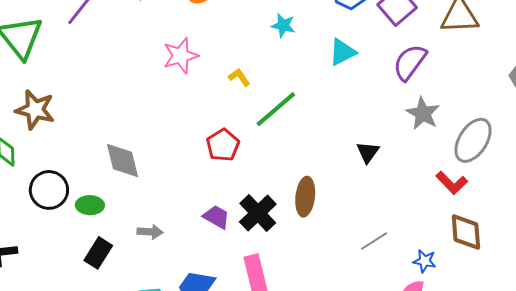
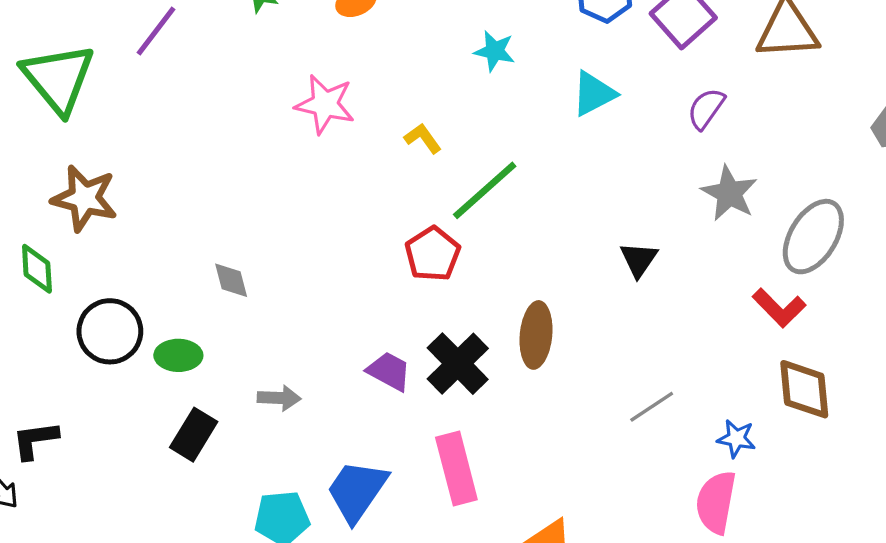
pink star: (181, 56) -> (325, 104), turned 30
purple semicircle: (410, 62) -> (706, 109), size x0.7
red pentagon: (223, 145) -> (433, 254), moved
gray diamond: (122, 161) -> (231, 280), size x0.6

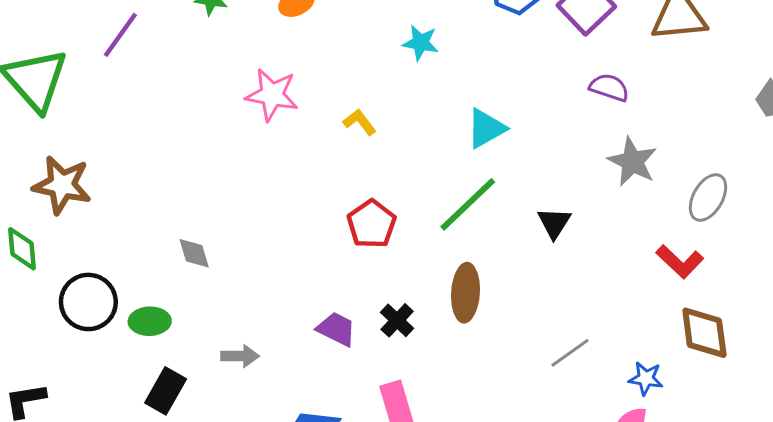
cyan triangle: (594, 94) -> (486, 128), moved
purple semicircle: (706, 109) -> (609, 87), turned 75
green line: (485, 190) -> (468, 204), moved
gray ellipse: (813, 237) -> (708, 197), size x0.7
black cross: (458, 364) -> (397, 320), size x0.6

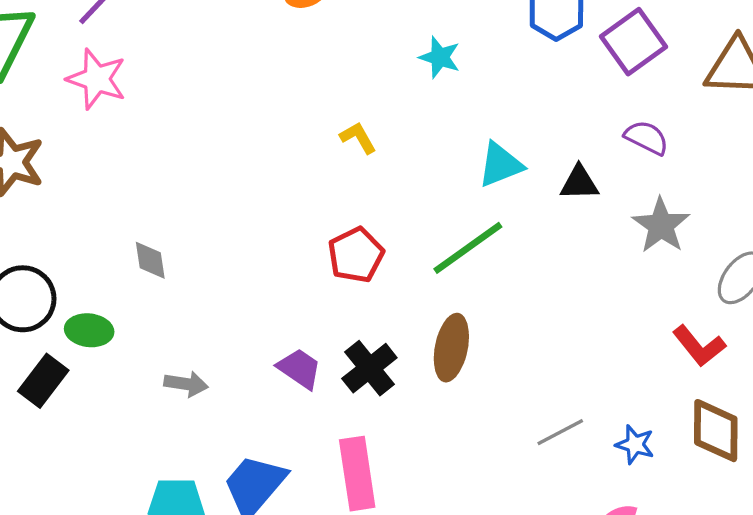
pink star: (272, 95) -> (97, 79), moved
black triangle: (554, 223) -> (579, 183), moved, turned 48
black cross: (397, 320) -> (369, 368), size x1.4
blue star: (646, 378) -> (635, 445), moved
black rectangle: (166, 391) -> (43, 381), moved

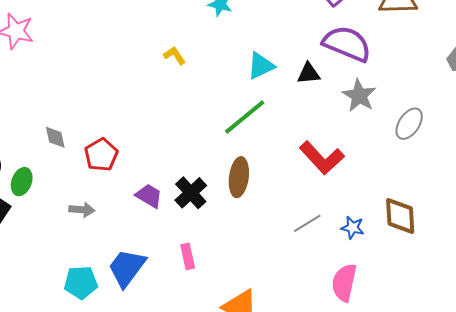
purple semicircle: (647, 138) -> (347, 44), size x1.8
red pentagon: (356, 255) -> (101, 155), moved
green ellipse: (89, 330) -> (22, 182), turned -72
red L-shape: (699, 346) -> (322, 158), moved, size x1.4
pink rectangle: (357, 474) -> (188, 256), size x0.6

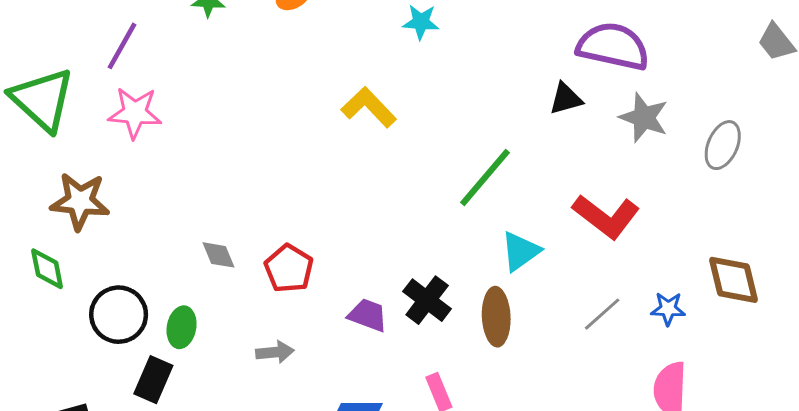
yellow L-shape: (175, 56) -> (369, 107), size x1.6
cyan triangle: (261, 66) -> (520, 251), moved
brown ellipse: (239, 177) -> (496, 317), moved

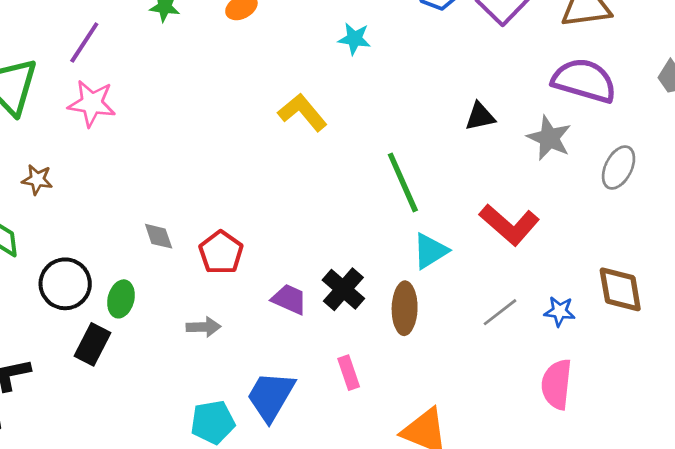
purple semicircle: (613, 46) -> (584, 81), moved
green line: (485, 177) -> (403, 182), turned -68
brown star: (80, 201) -> (37, 180), size x0.6

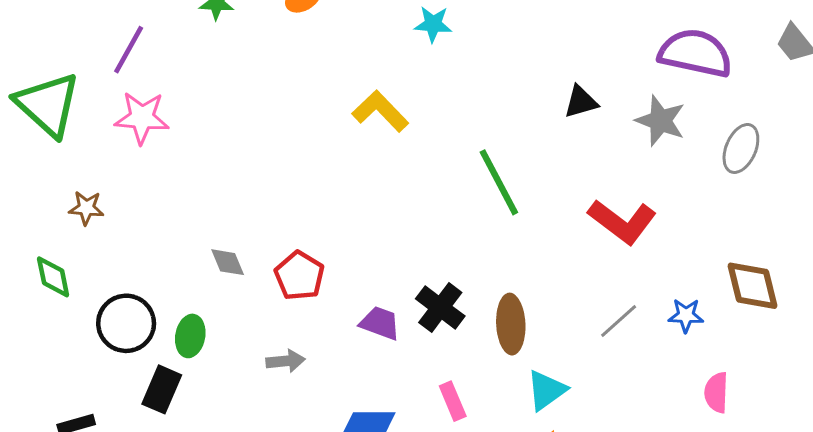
cyan triangle: (430, 251) -> (546, 390), moved
pink semicircle: (557, 384) -> (716, 392), moved, size x0.7

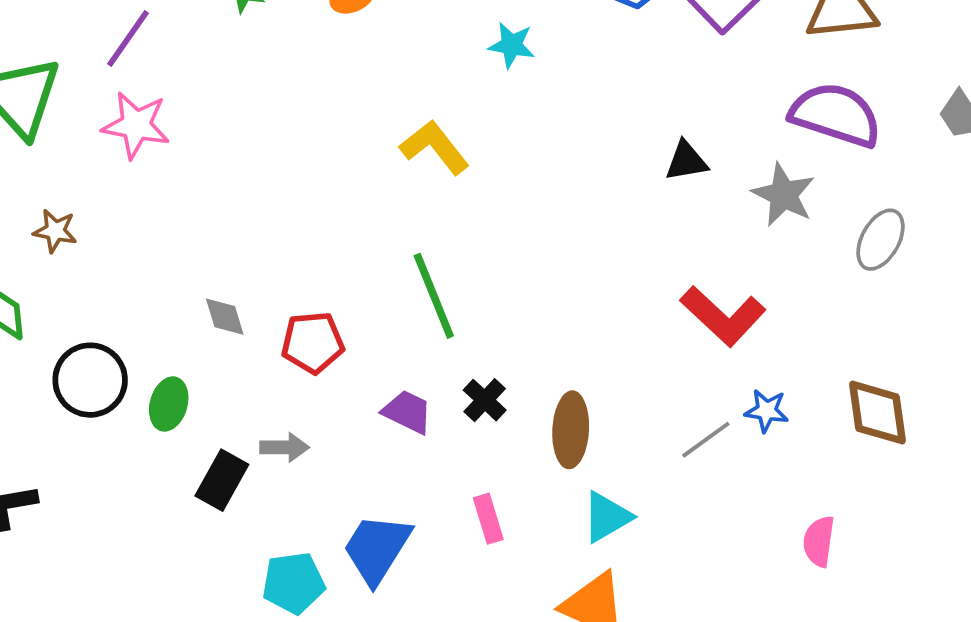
green line: (499, 182) -> (434, 296), moved
red pentagon: (299, 276) -> (313, 343), turned 30
black cross: (440, 307) -> (485, 400), size x0.7
blue star: (686, 315) -> (767, 411), moved
black rectangle: (162, 389) -> (222, 480), moved

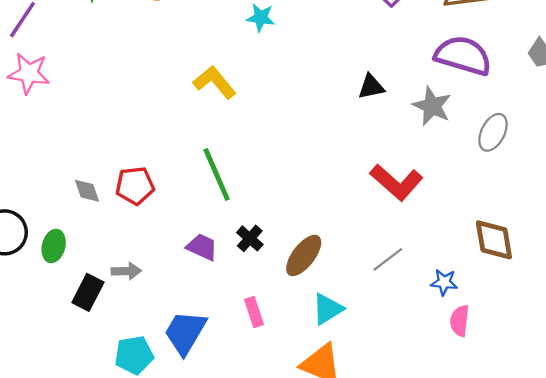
red pentagon: (313, 343) -> (135, 186), moved
blue star: (767, 411) -> (444, 282), moved
brown ellipse: (571, 430) -> (304, 255), turned 36

